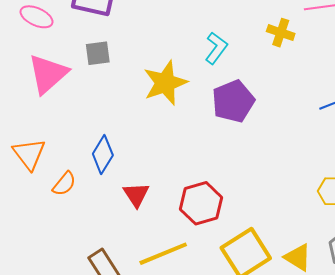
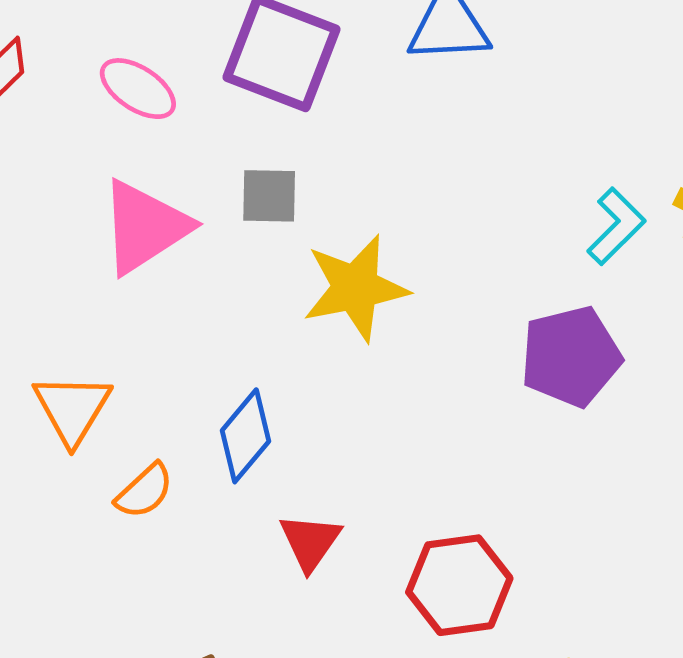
cyan L-shape: (216, 48) -> (616, 226), moved
yellow star: (165, 83) -> (356, 288), moved

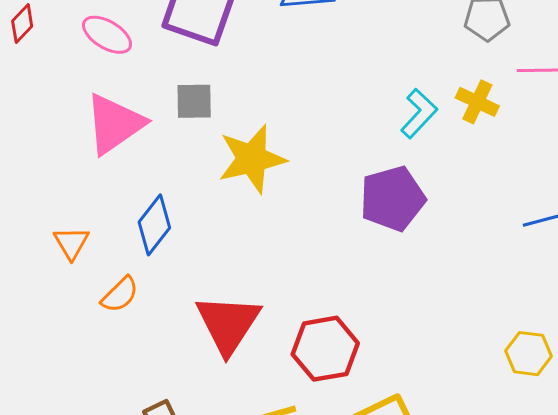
orange triangle: (72, 409) -> (71, 243), size x0.7
blue diamond: (246, 436) -> (154, 225), moved
red triangle: (310, 542) -> (228, 324), size x1.6

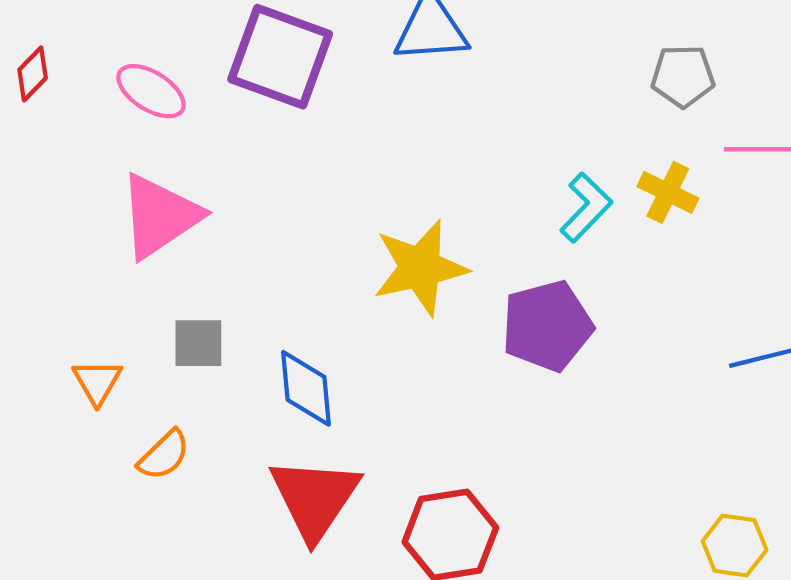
gray square: (194, 101) -> (198, 343), moved
yellow star: (252, 159) -> (420, 268), moved
blue diamond: (154, 225) -> (306, 388), moved, turned -44

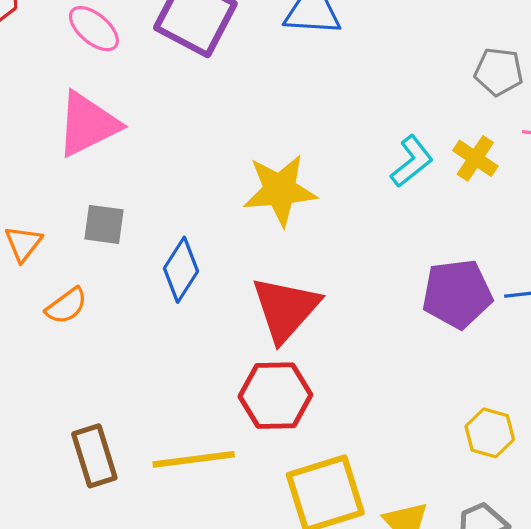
purple pentagon: (547, 326) -> (457, 294), moved
blue diamond: (306, 388) -> (181, 270), turned 30
red triangle: (315, 498) -> (285, 309), moved

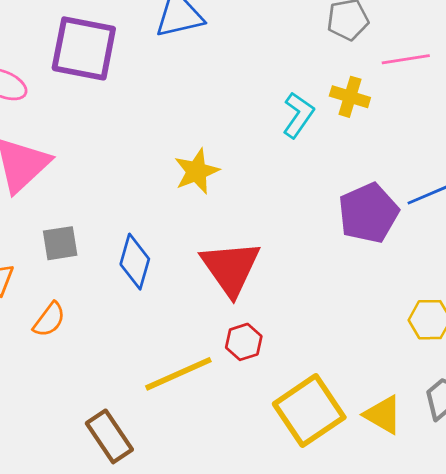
yellow star: (280, 190) -> (197, 171), size x0.7
red hexagon: (275, 396) -> (244, 342), size x0.6
yellow line: (194, 459) -> (178, 374), moved

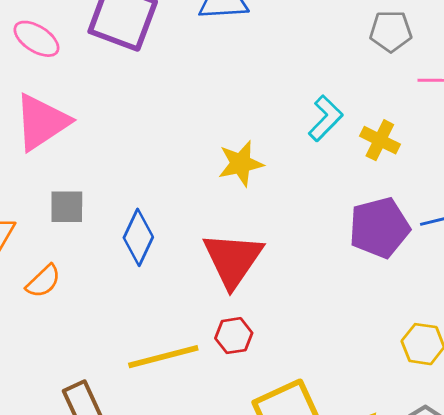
yellow cross: (350, 97) -> (380, 140), moved
yellow star: (197, 171) -> (241, 164), moved

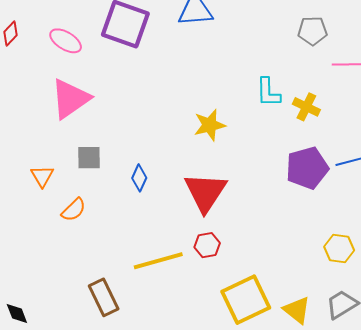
cyan L-shape: (326, 118) -> (268, 92), turned 136
blue diamond: (138, 237) -> (139, 178), size x0.7

